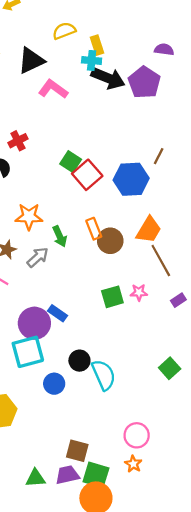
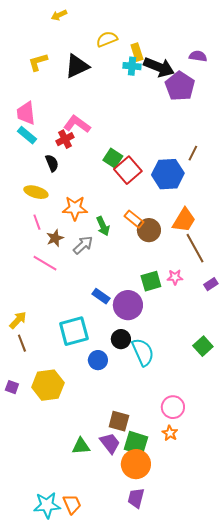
black arrow: (108, 78) -> (159, 67), moved
pink L-shape: (53, 89) -> (77, 124), moved
orange rectangle: (94, 229) -> (134, 219), turned -30
purple circle: (34, 323) -> (128, 305), moved
purple trapezoid: (67, 475) -> (110, 443), turned 65

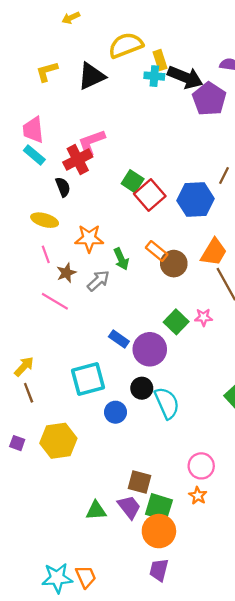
yellow semicircle: (107, 39) -> (126, 45), size x1.4
pink L-shape: (77, 124) -> (91, 142), turned -56
red cross: (65, 139) -> (78, 160), size x1.4
green square: (151, 281) -> (176, 322), turned -30

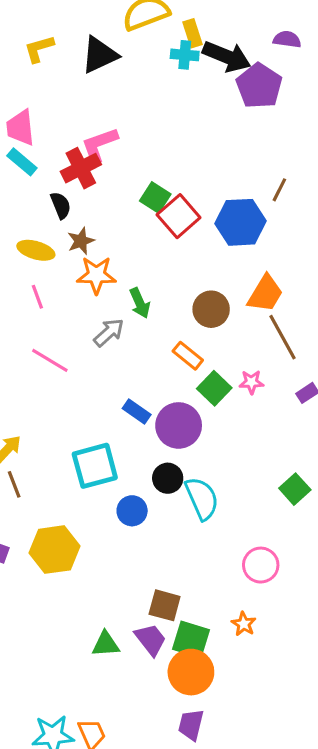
orange rectangle: (157, 251) -> (188, 356), moved
brown star: (66, 273) -> (81, 241), moved
pink circle: (201, 466) -> (261, 565), moved

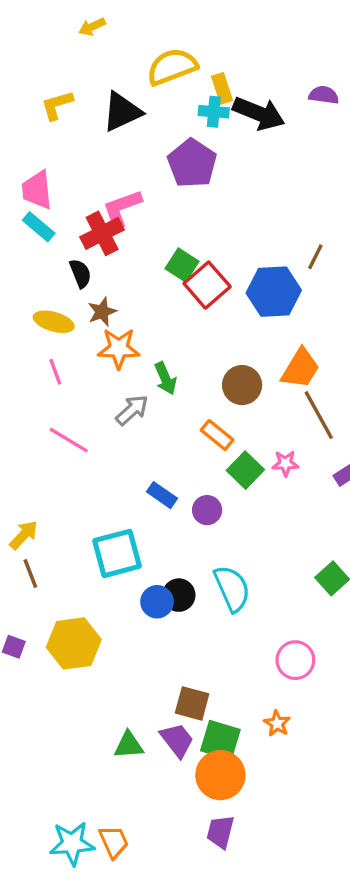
purple pentagon: (259, 86) -> (192, 163), moved
purple circle: (179, 425) -> (207, 510), size x0.6
black circle: (168, 478) -> (179, 595), moved

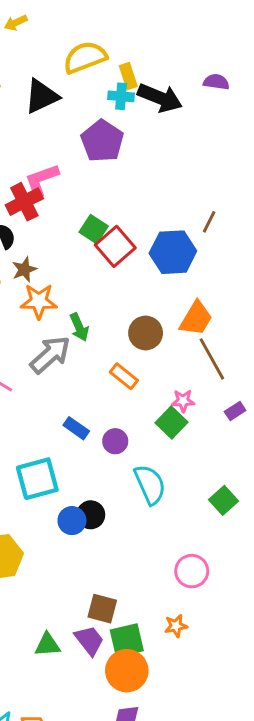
gray arrow: (132, 410) -> (50, 355), size x1.4
green square: (245, 470) -> (172, 422), moved
cyan semicircle: (232, 588) -> (150, 485), moved
orange star: (277, 723) -> (176, 626), turned 30
green square: (220, 740) -> (127, 640), turned -30

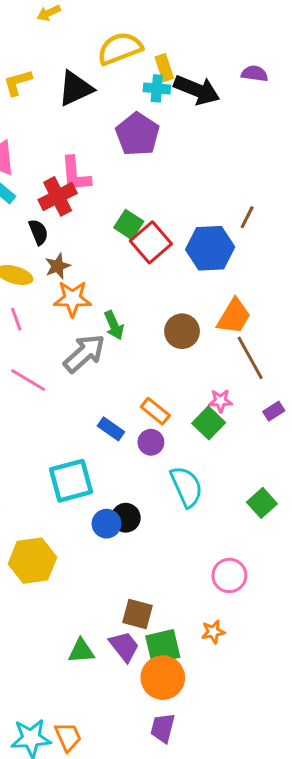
pink L-shape: (42, 180) -> (75, 174), turned -75
orange rectangle: (124, 376) -> (155, 411), moved

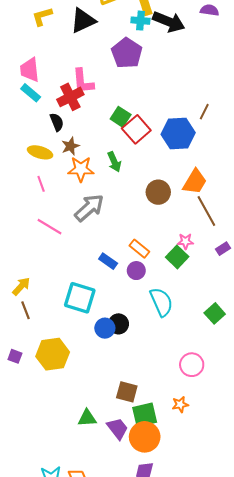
green arrow: (114, 325) -> (114, 162), moved
cyan square: (71, 481) -> (80, 298), turned 32
purple trapezoid: (124, 647) -> (117, 428), moved

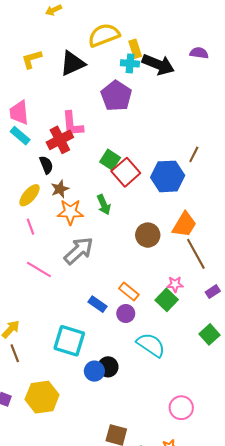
yellow ellipse: (40, 152) -> (30, 195), turned -65
cyan semicircle: (161, 302) -> (151, 345), turned -32
green square: (215, 313) -> (210, 334), moved

